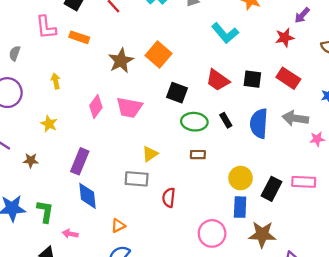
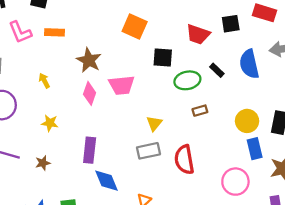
brown star: (121, 61) -> (89, 60), moved
red semicircle: (169, 198) -> (184, 160), size x1.5

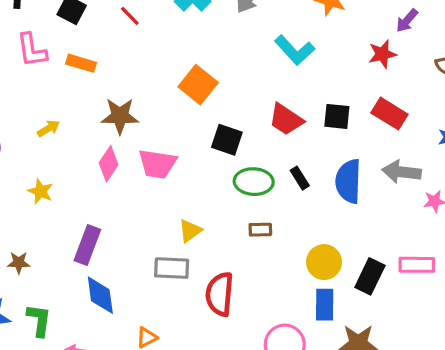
brown star: (89, 60) -> (120, 116), turned 30
yellow arrow: (44, 81) -> (48, 128), turned 72
brown star: (43, 163) -> (19, 263), moved

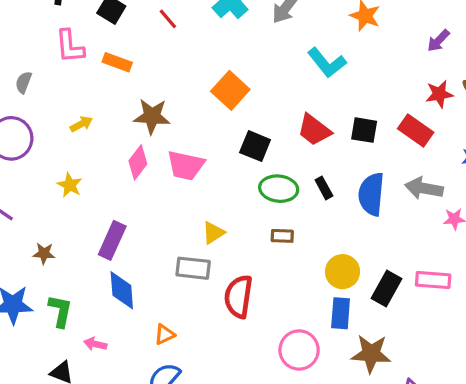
red star: (382, 54) -> (439, 94), moved

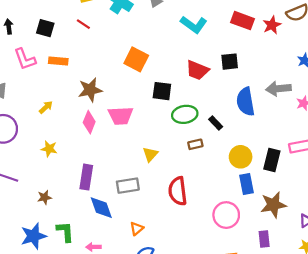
red rectangle: (416, 130) -> (243, 21), moved
black rectangle: (324, 188) -> (216, 123), moved
gray rectangle: (193, 268) -> (128, 186), moved

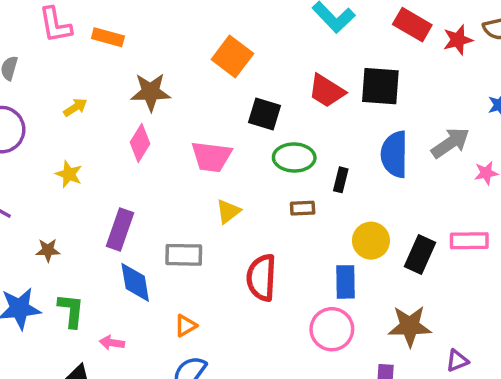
black square: (230, 62) -> (380, 86), size x1.4
gray arrow: (278, 89) -> (450, 143), turned 140
pink trapezoid: (121, 116) -> (211, 157), moved
black rectangle: (216, 123) -> (341, 180), turned 48
blue rectangle: (247, 184) -> (346, 282), moved

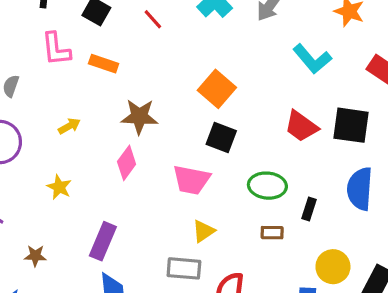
black square: (265, 114) -> (221, 138), moved
gray rectangle: (184, 255) -> (184, 268), moved

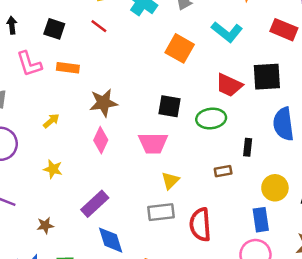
orange square: (217, 89) -> (180, 48), moved
green ellipse: (267, 186) -> (211, 119), moved
purple rectangle: (103, 241) -> (95, 204), turned 36

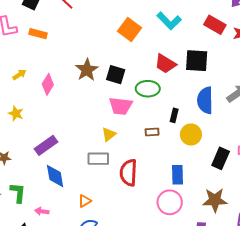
brown star: (103, 103) -> (87, 70), moved, turned -30
pink diamond: (101, 140) -> (48, 84), moved
pink trapezoid: (153, 143) -> (121, 106), moved
yellow circle: (275, 188) -> (191, 134), moved

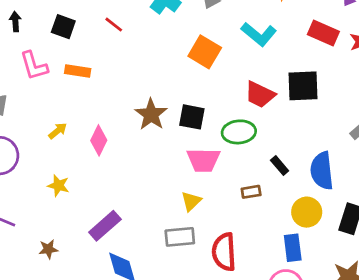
blue semicircle: (205, 100) -> (322, 171), moved
black rectangle: (174, 115) -> (280, 165), turned -48
yellow circle: (191, 134) -> (307, 212), moved

